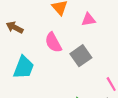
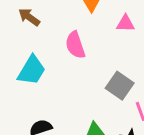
gray square: (81, 56) -> (120, 86), moved, turned -30

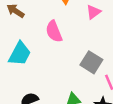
pink triangle: (125, 23) -> (93, 12), turned -35

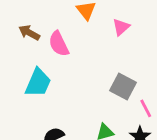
pink semicircle: (54, 31) -> (59, 44), moved

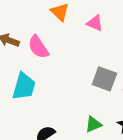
pink triangle: (121, 27) -> (95, 23), turned -48

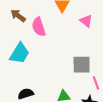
gray square: (104, 79) -> (82, 65), turned -36

